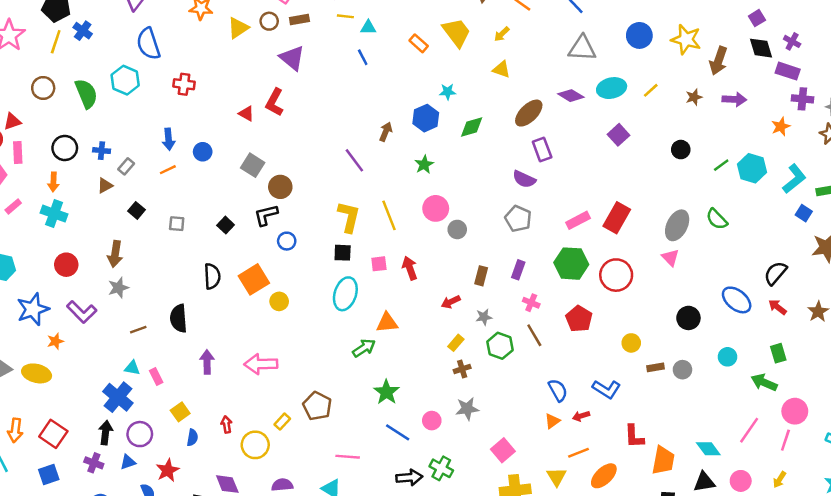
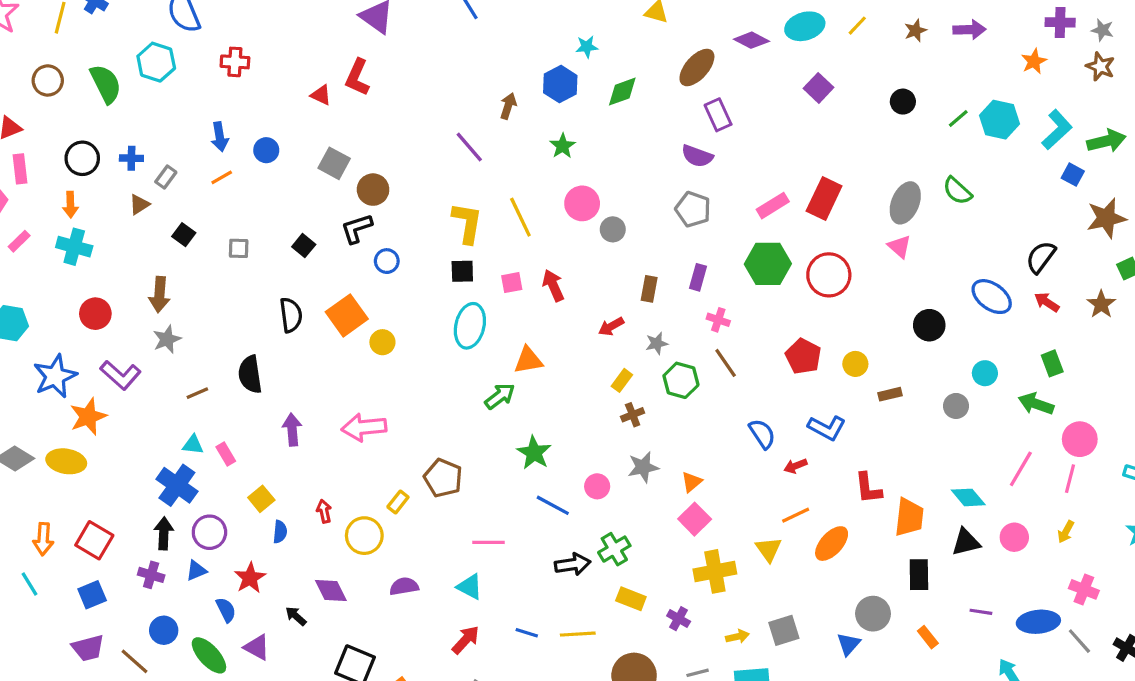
red pentagon: (579, 319) -> (803, 356), moved
orange star: (55, 341) -> (88, 417), size x1.6
gray circle: (682, 370) -> (956, 406), moved
orange triangle: (552, 421) -> (692, 482), moved
green cross: (441, 468) -> (614, 549), turned 35

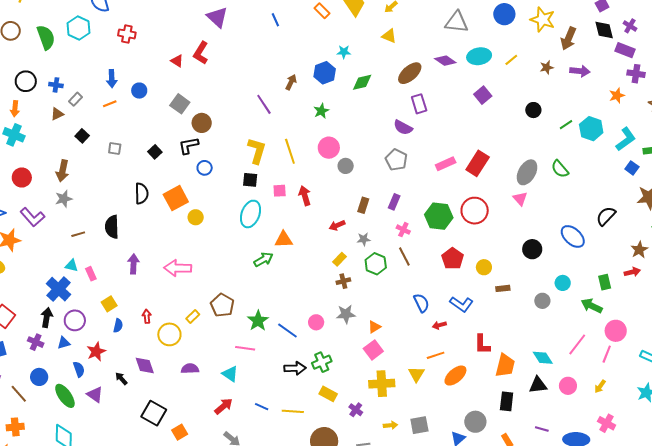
green hexagon: (768, 264) -> (439, 216), moved
red arrow: (1047, 302) -> (632, 272), moved, turned 126
green star: (534, 453) -> (258, 321), moved

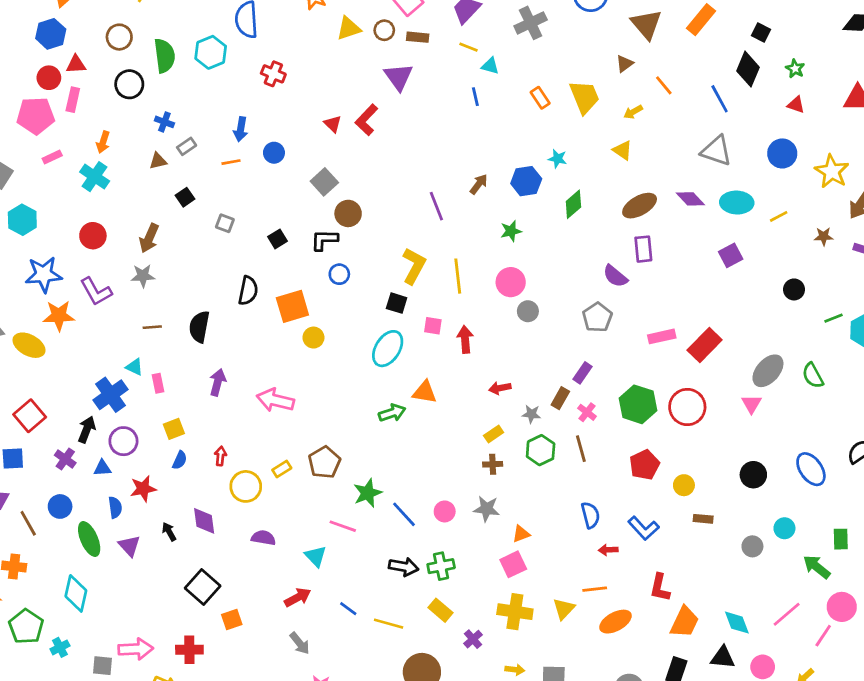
black circle: (26, 81) -> (129, 84), moved
green diamond: (362, 82) -> (573, 204), turned -40
brown rectangle: (363, 205) -> (560, 398), moved

